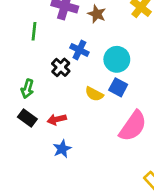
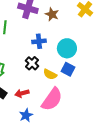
blue cross: (79, 50) -> (39, 41), turned -32
black cross: (61, 67) -> (32, 63), moved
pink semicircle: (133, 126) -> (52, 99), moved

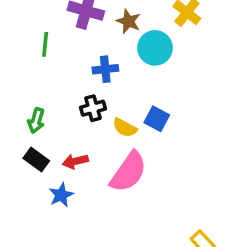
cyan circle: (67, 48) -> (155, 48), moved
black cross: (32, 63) -> (93, 108), turned 32
blue star: (26, 115) -> (61, 195), moved

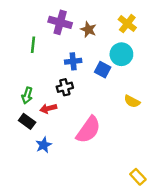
cyan circle: (155, 48) -> (121, 54), moved
blue square: (157, 119) -> (103, 70), moved
yellow semicircle: (125, 128) -> (132, 101), moved
red arrow: (75, 161) -> (48, 108), moved

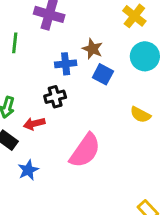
brown star: (88, 29) -> (93, 49), moved
cyan circle: (121, 54) -> (145, 56), moved

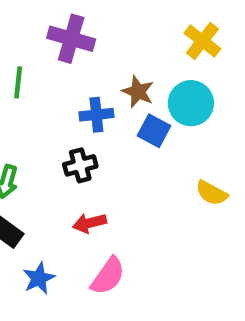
cyan circle: (145, 56) -> (191, 103), moved
red arrow: (34, 124) -> (90, 223), moved
pink semicircle: (85, 151) -> (108, 276), moved, size x0.7

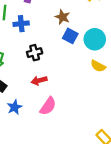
cyan circle: (191, 103) -> (95, 39), moved
blue cross: (96, 115) -> (21, 24), moved

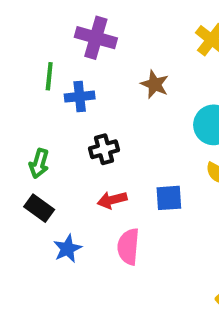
blue square: (70, 36) -> (169, 198), moved, turned -32
pink semicircle: (48, 106) -> (128, 247), turned 150

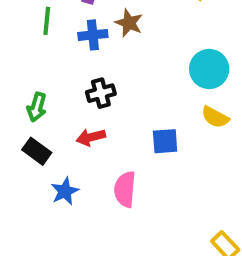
brown star: (155, 84) -> (129, 23), moved
blue cross: (80, 97) -> (93, 35), moved
red arrow: (112, 200) -> (91, 137), moved

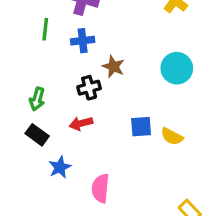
brown star: (129, 23) -> (113, 67), moved
yellow semicircle: (215, 117) -> (172, 136), moved
pink semicircle: (125, 189) -> (100, 188), moved

